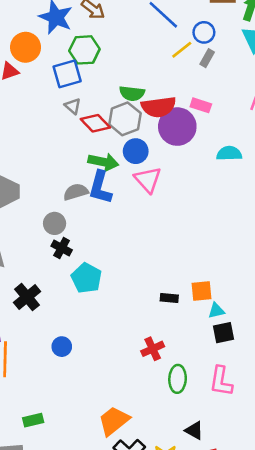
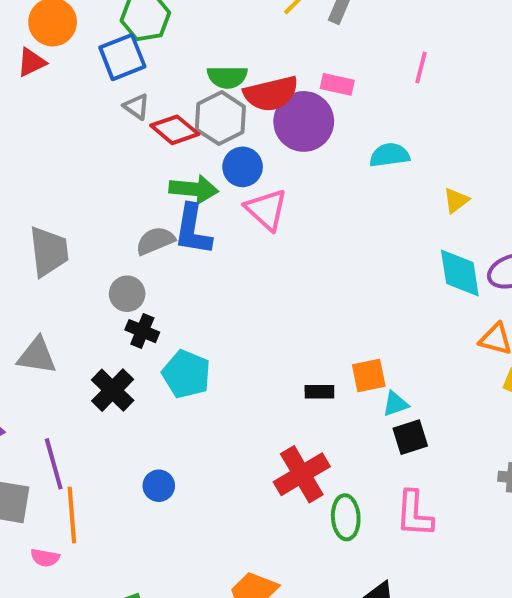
black cross: (27, 297) -> (113, 390), moved
red cross: (153, 349) -> (302, 474), size x1.5

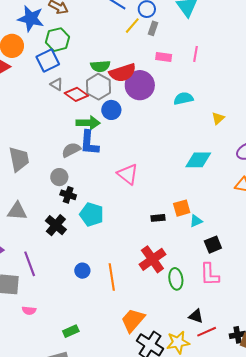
pink rectangle: (337, 84) -> (164, 57), moved
pink triangle: (266, 210) -> (128, 174), moved
cyan diamond: (460, 273) -> (198, 160), moved, turned -76
black square: (410, 437) -> (213, 245), moved
orange line: (72, 515) -> (112, 277), moved

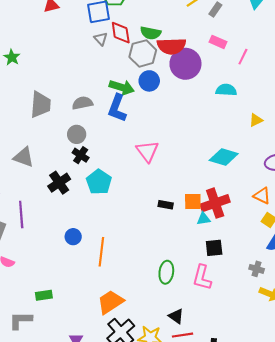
pink line: (196, 54) -> (243, 57), moved
red diamond: (76, 94) -> (121, 33), moved, turned 30
gray semicircle: (71, 150) -> (82, 103), moved
red cross: (152, 259) -> (215, 203), moved

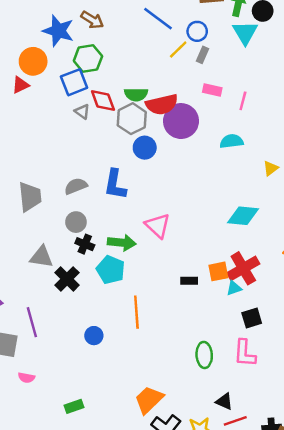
green arrow: (122, 87) -> (122, 243), moved
gray triangle: (24, 157) -> (41, 257), moved
orange line: (101, 252) -> (136, 312), moved

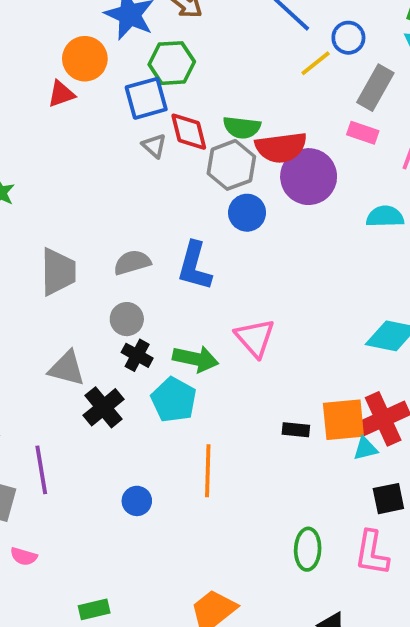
gray rectangle: (202, 55) -> (375, 88), moved, size x1.6
orange square: (218, 271) -> (343, 420), size x1.4

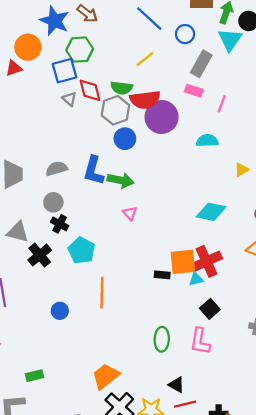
yellow line: (316, 63) -> (145, 59), moved
pink triangle: (255, 338) -> (130, 213), size x0.6
green arrow: (196, 359) -> (121, 180), moved
black rectangle: (296, 430) -> (162, 275), moved
black square: (388, 499) -> (210, 309), turned -30

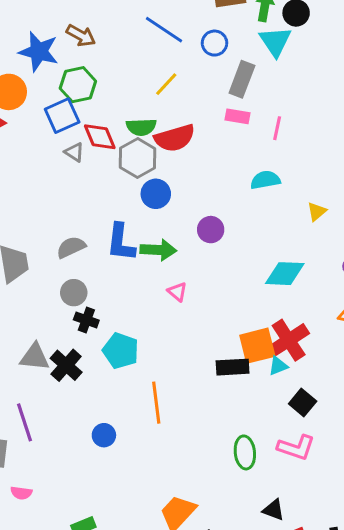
purple circle: (162, 117) -> (211, 230), moved, size x0.6
gray triangle: (18, 232) -> (35, 357), moved
black rectangle: (162, 275) -> (233, 367), size x1.5
pink L-shape: (200, 341) -> (296, 448), turned -72

